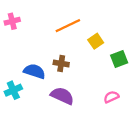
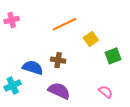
pink semicircle: (111, 97) -> (106, 92), turned 64

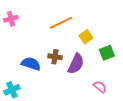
cyan cross: (13, 85) -> (12, 90), moved
purple semicircle: (59, 91) -> (76, 64), moved, turned 90

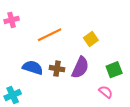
orange line: (61, 23) -> (50, 35), moved
green square: (107, 53) -> (114, 70), moved
brown cross: (55, 57) -> (57, 69), moved

